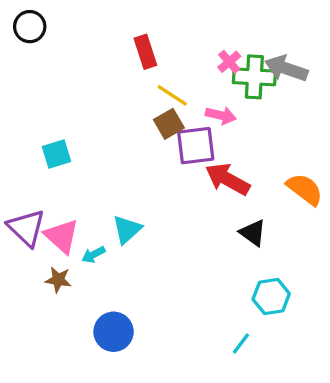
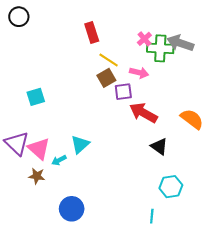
purple square: (196, 146) -> (123, 92), size x0.7
cyan line: (241, 343) -> (152, 216), turned -32

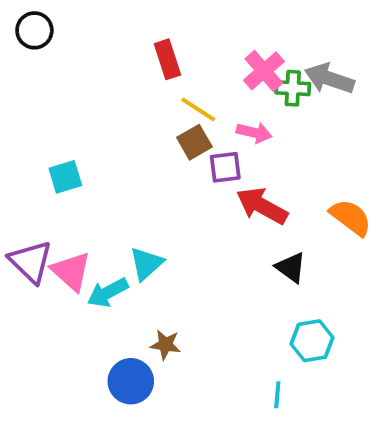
pink cross: (144, 39) -> (264, 71), size x1.5
green cross: (160, 48) -> (293, 88), size x0.7
cyan arrow: (59, 160) -> (108, 293), size x1.5
brown star: (37, 176) -> (166, 345), moved

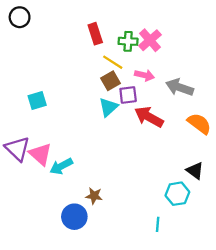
gray arrow: (329, 79) -> (180, 87), moved
green cross: (293, 88) -> (128, 41), moved
cyan triangle: (146, 264) -> (108, 107), moved
black triangle: (291, 267) -> (195, 171), moved

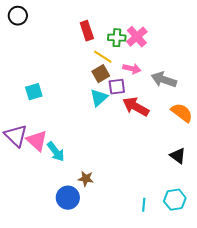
cyan arrow: (61, 166) -> (56, 152), turned -100
cyan hexagon: (177, 194) -> (175, 200), moved

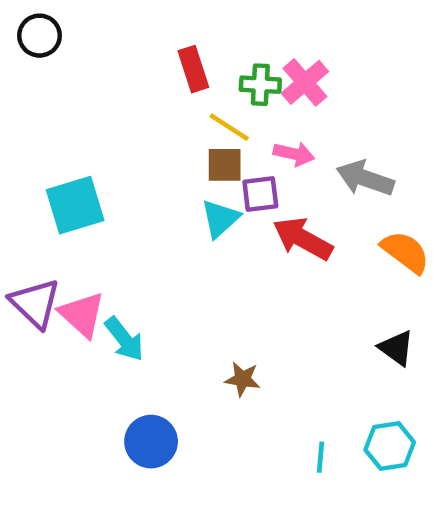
brown square: (101, 74) -> (225, 165), turned 30
cyan square: (34, 92) -> (75, 205), size x1.5
brown star: (86, 179) -> (242, 379), moved

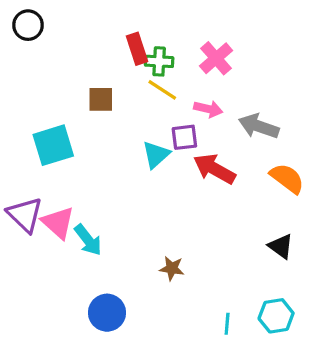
green cross: (260, 85) -> (159, 61), moved
brown square: (225, 165) -> (101, 99), moved

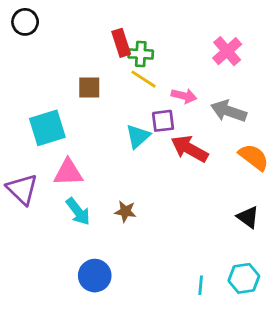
pink cross: (216, 58) -> (227, 51), moved
pink triangle: (58, 223) -> (68, 172), moved, turned -44
brown star: (172, 268) -> (125, 211), moved

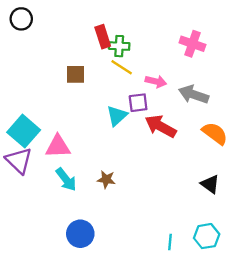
pink cross: (227, 51) -> (192, 44), turned -30
cyan square: (47, 128) -> (24, 131), moved, turned -32

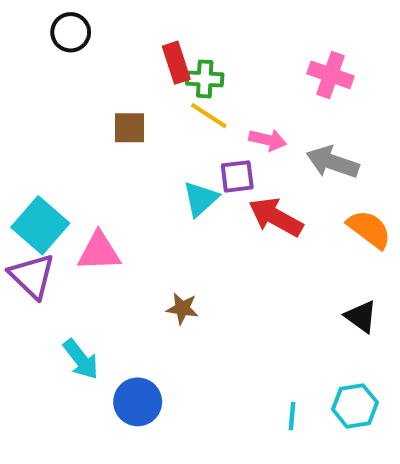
black circle: (21, 19) -> (71, 32), moved
cyan arrow: (66, 179) -> (81, 359), moved

